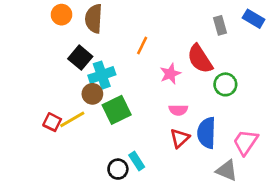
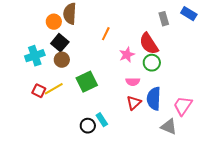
orange circle: (62, 15) -> (54, 22), moved
cyan cross: (102, 75) -> (35, 56), moved
green circle: (225, 84) -> (152, 63), moved
brown circle: (92, 94) -> (62, 60), moved

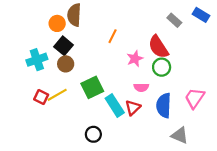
gray rectangle: (164, 19) -> (174, 20), turned -32
red triangle: (134, 103) -> (133, 108), moved
pink trapezoid: (183, 106) -> (195, 98), moved
cyan rectangle: (102, 120) -> (115, 105), moved, size x1.5

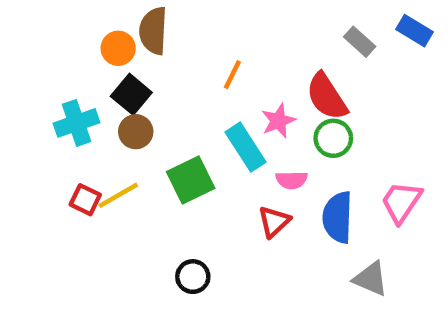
cyan rectangle: (115, 105) -> (245, 147), moved

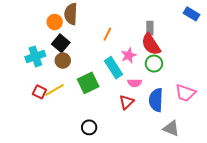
gray rectangle: (360, 42) -> (150, 28), moved, turned 48
pink trapezoid: (401, 202) -> (185, 93), turned -105

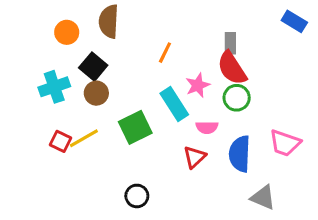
orange circle: (55, 22) -> (67, 32), moved

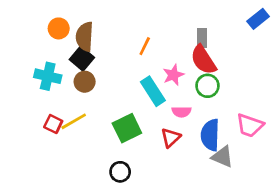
brown semicircle: (109, 21) -> (85, 37), moved
blue rectangle: (294, 21) -> (258, 19), turned -70
cyan cross: (54, 87) -> (48, 76), turned 32
green square: (135, 127) -> (127, 128), moved
gray triangle: (263, 198) -> (223, 157), moved

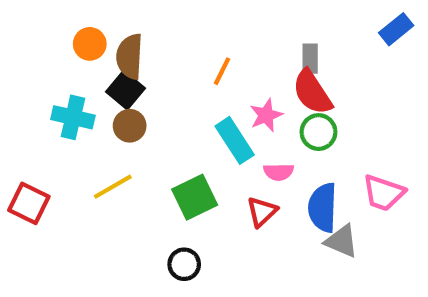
red square: (53, 124) -> (29, 203), moved, size x1.4

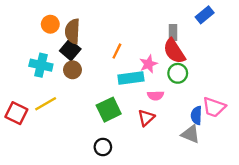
blue rectangle: (396, 29) -> (205, 15), moved
orange line: (222, 71) -> (117, 51), moved
cyan rectangle: (235, 140) -> (131, 78), turned -65
yellow line: (113, 187) -> (46, 104), moved
blue semicircle: (323, 208) -> (196, 115), moved, size x0.7

